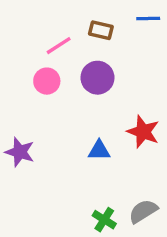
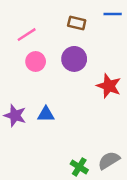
pink line: (59, 46) -> (27, 35), moved
red star: (143, 132) -> (109, 86), moved
blue triangle: (99, 150) -> (46, 114), moved

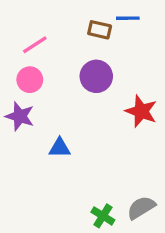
blue line: (113, 14) -> (128, 18), moved
pink circle: (36, 62) -> (30, 80), moved
purple star: (15, 115) -> (20, 116), moved

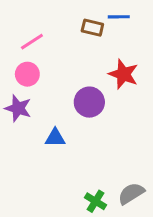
purple circle: (96, 76) -> (89, 102), moved
red star: (141, 111) -> (123, 74), moved

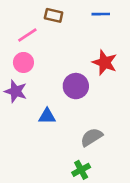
brown rectangle: (92, 28) -> (54, 15), moved
gray semicircle: (131, 193) -> (92, 137), moved
green cross: (96, 201) -> (81, 170), turned 30

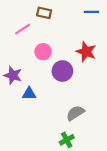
blue line: (101, 14) -> (91, 12), moved
pink circle: (23, 62) -> (43, 52), moved
blue triangle: (47, 116) -> (29, 94), moved

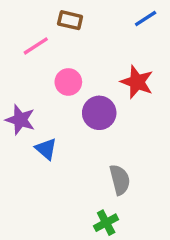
blue line: (91, 12) -> (146, 18), turned -32
blue triangle: (29, 94) -> (46, 149), turned 40
gray semicircle: (75, 113) -> (120, 180), turned 108

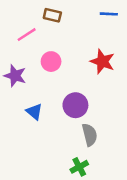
blue line: (146, 18) -> (109, 14), turned 36
purple circle: (99, 113) -> (75, 105), moved
purple star: (20, 120) -> (15, 76), moved

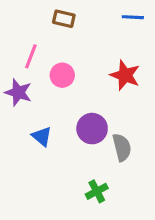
pink line: (27, 35) -> (31, 56), moved, turned -36
gray semicircle: (90, 135) -> (122, 147), moved
green cross: (79, 167) -> (97, 191), moved

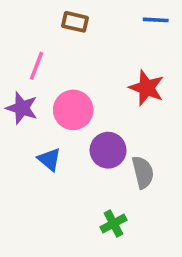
pink circle: (62, 75) -> (73, 110), moved, size x1.4

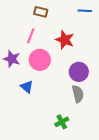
pink line: (36, 66) -> (31, 36), moved
red star: (147, 88) -> (65, 40), moved
purple circle: (108, 150) -> (79, 72), moved

